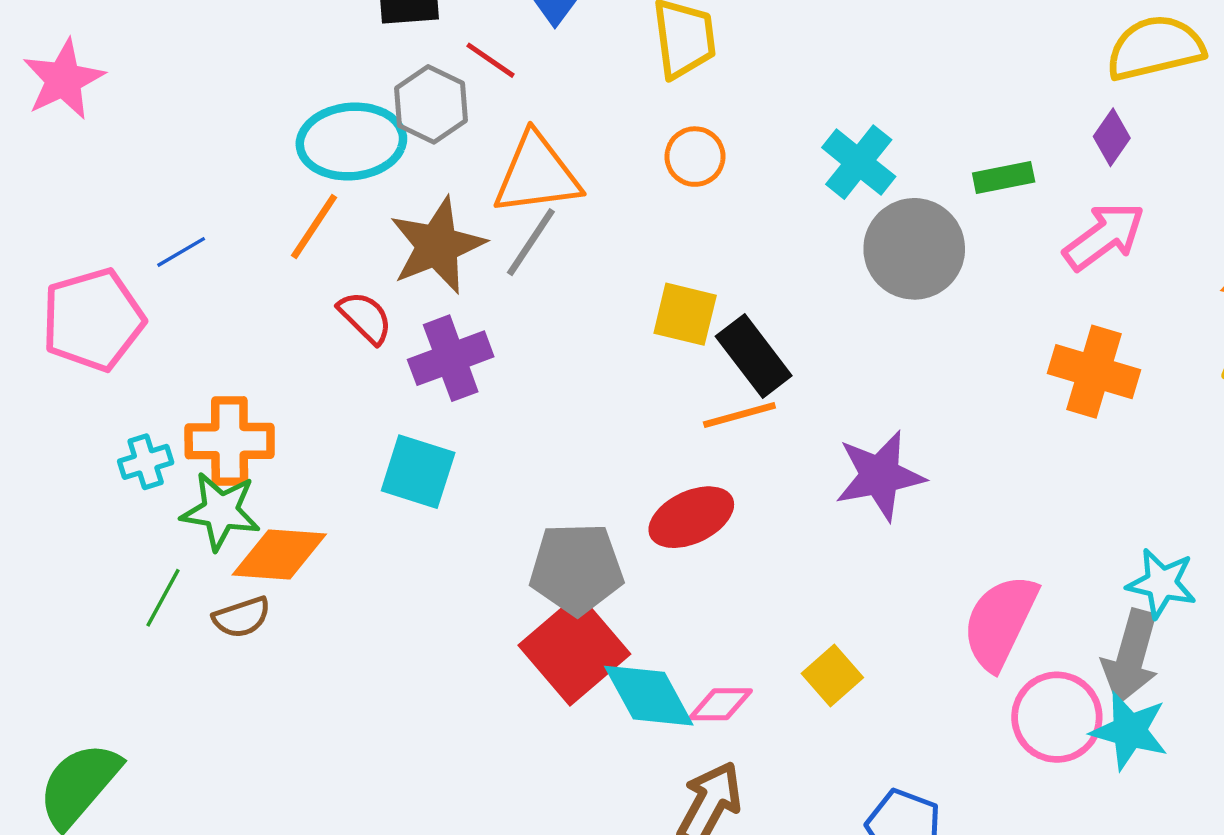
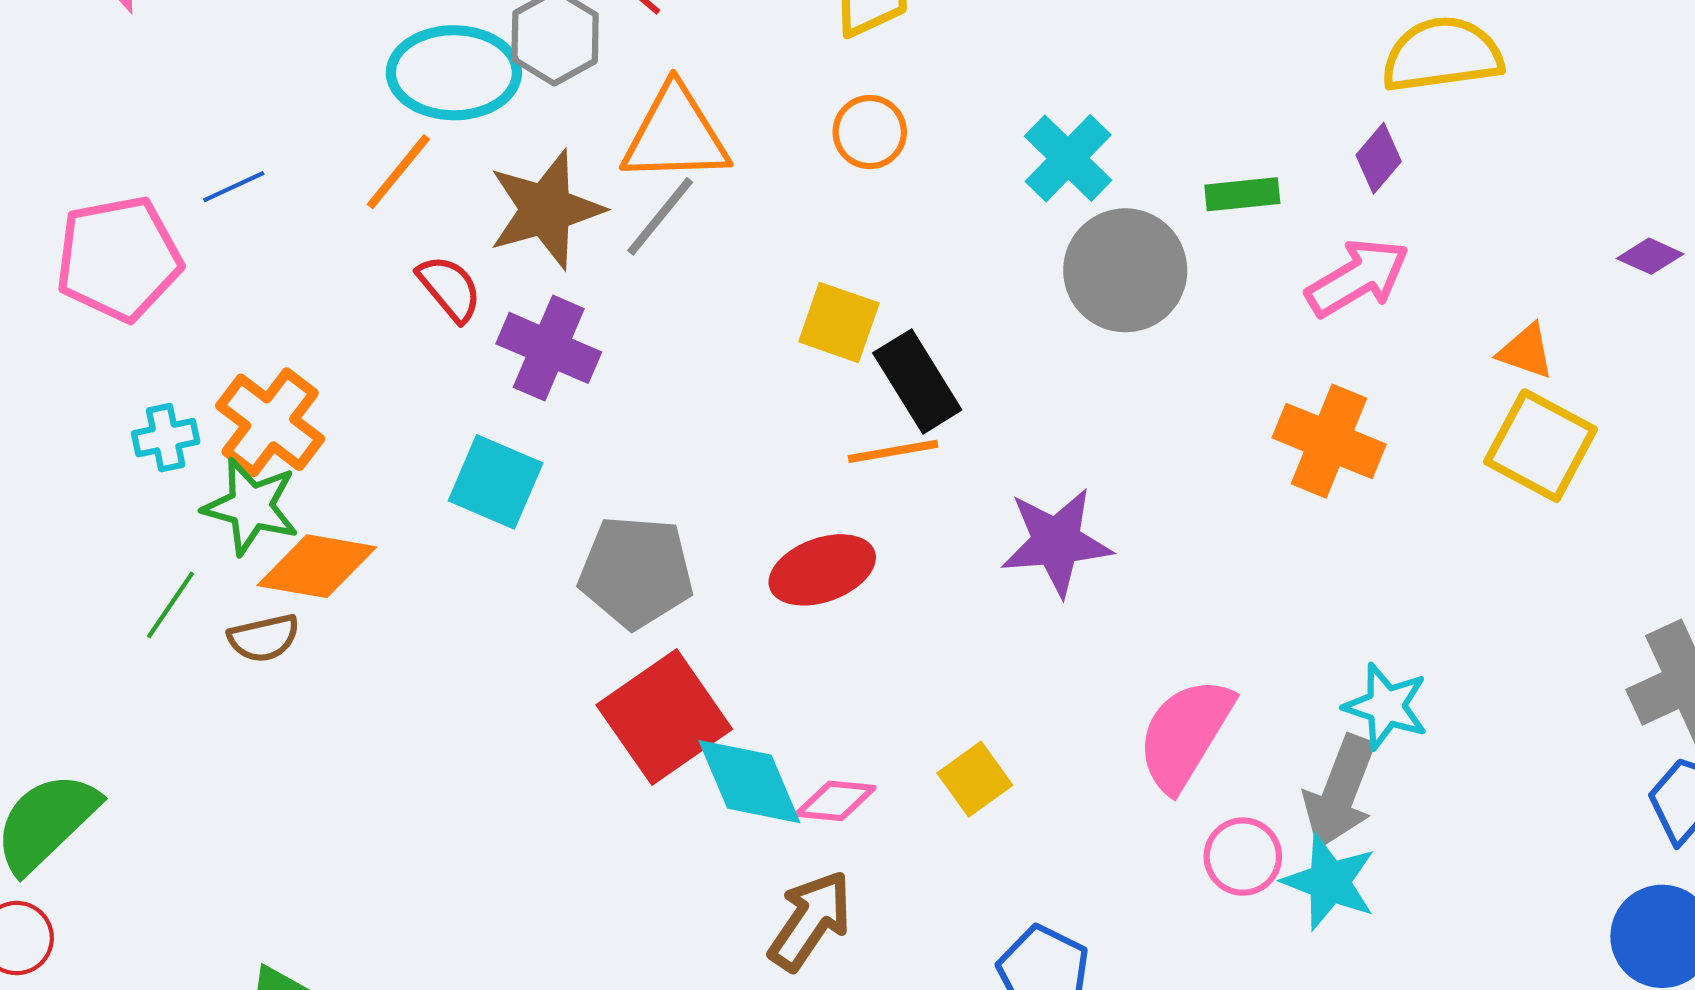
purple cross: (451, 358) -> (549, 348), turned 38
orange cross: (230, 441) -> (270, 422), turned 32
gray pentagon: (576, 569) -> (636, 572), moved
pink circle: (1057, 717) -> (1243, 857), size x0.7

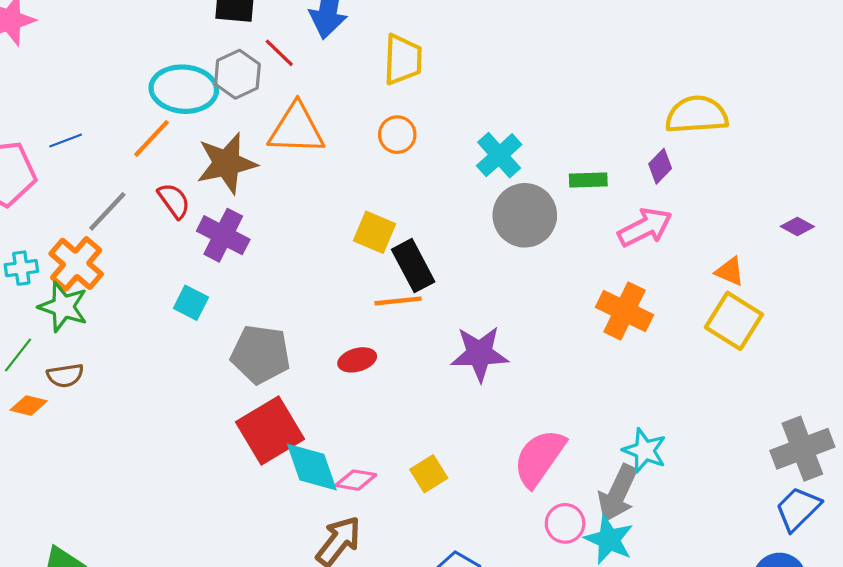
gray line: (660, 216) -> (107, 211), moved
cyan square: (496, 482) -> (191, 303), size x0.7
orange diamond: (317, 566) -> (29, 405), moved, size x0.6
red ellipse: (822, 570) -> (357, 360), size x0.7

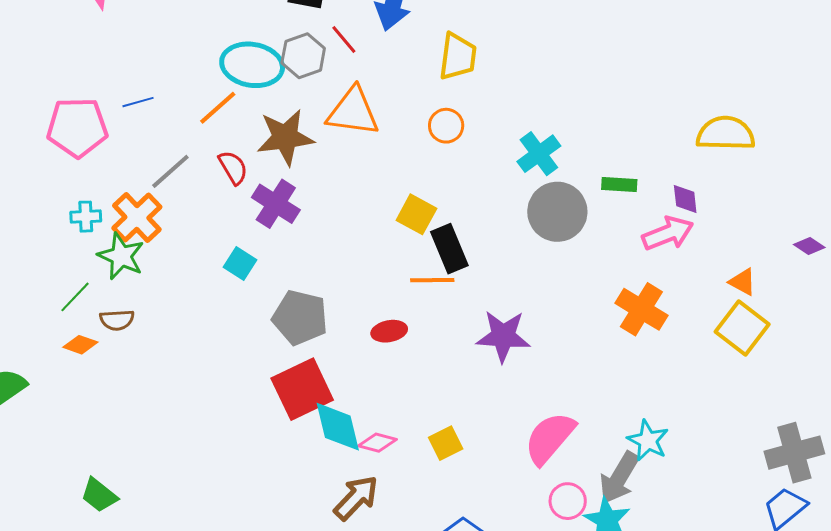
purple diamond: (660, 166) -> (685, 199), moved, turned -56

